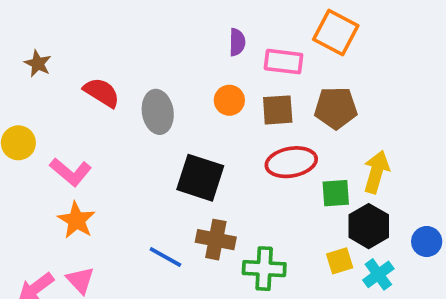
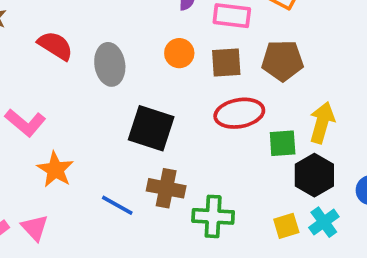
orange star: (76, 220) -> (55, 170), moved
yellow square: (340, 261) -> (286, 226), moved

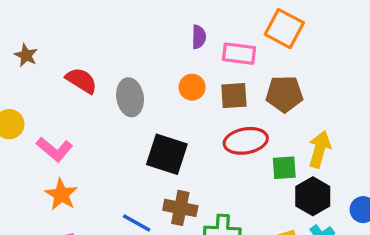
orange star: (55, 170) -> (61, 195), moved

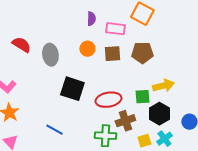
red ellipse: (246, 141) -> (108, 100), moved
yellow arrow: (320, 149) -> (163, 86), turned 60
brown cross: (180, 208) -> (125, 121), moved, turned -30

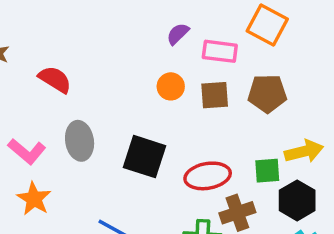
purple semicircle: (91, 19) -> (178, 34), turned -136
gray ellipse: (50, 55) -> (80, 141), moved

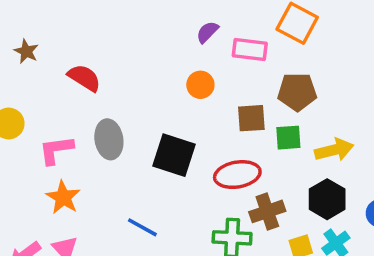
brown square: (215, 95) -> (251, 118), moved
pink L-shape: (27, 151) -> (56, 150), turned 132
green square: (267, 171) -> (288, 138), moved

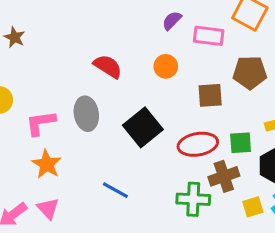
red semicircle: (84, 78) -> (108, 66), moved
green square: (288, 138) -> (241, 143), moved
black square: (174, 155) -> (143, 127), turned 33

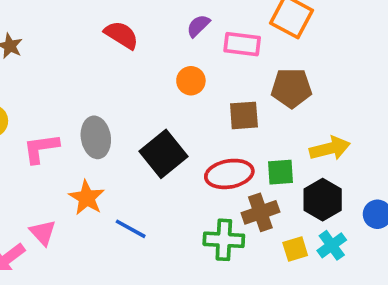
red semicircle: (108, 66) -> (121, 35), moved
orange star: (47, 164) -> (87, 198), moved
pink triangle: (48, 208) -> (43, 233), moved

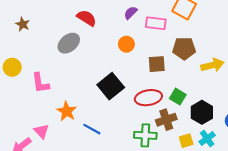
gray ellipse: (96, 137) -> (69, 43), moved, turned 60
pink L-shape: (41, 148) -> (40, 83), turned -90
yellow arrow: (330, 148) -> (212, 65), moved
green square: (281, 172) -> (178, 97), turned 35

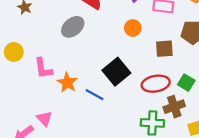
orange star: (67, 111) -> (67, 83), moved
blue line: (92, 129) -> (95, 95), moved

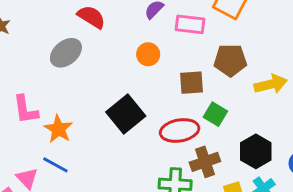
green square: (186, 83) -> (215, 114), moved
blue line: (95, 95) -> (55, 165), moved

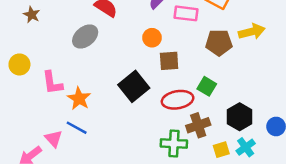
brown square: (191, 83) -> (169, 61), moved
yellow arrow: (271, 84) -> (252, 32), moved

